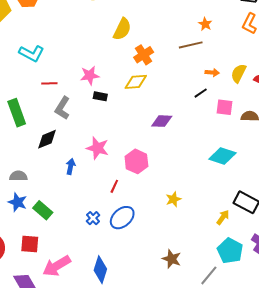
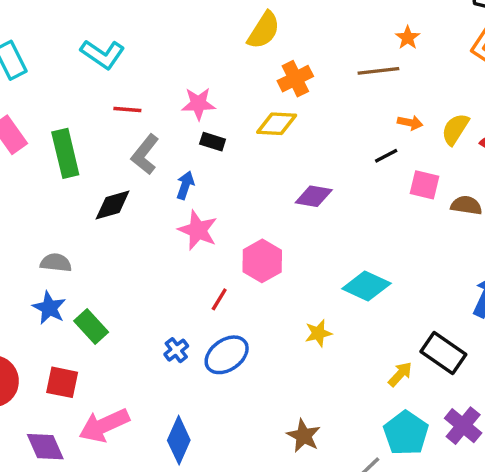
cyan diamond: (222, 156) -> (366, 286), moved
blue arrow: (71, 166) -> (185, 185), moved

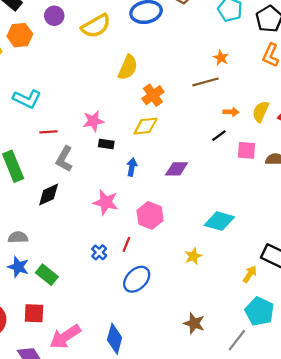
blue arrow: (185, 185) -> (132, 167), moved
blue cross: (176, 350) -> (99, 252), moved

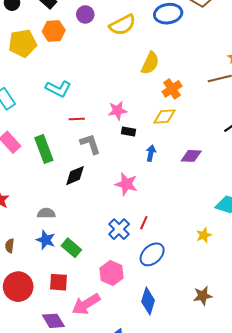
gray L-shape: (64, 159) -> (90, 144), turned 130
pink hexagon: (150, 215) -> (112, 273), moved
blue cross: (99, 252) -> (119, 229), size x1.5
brown star: (194, 323) -> (203, 296), turned -30
blue diamond: (115, 339) -> (148, 301), moved

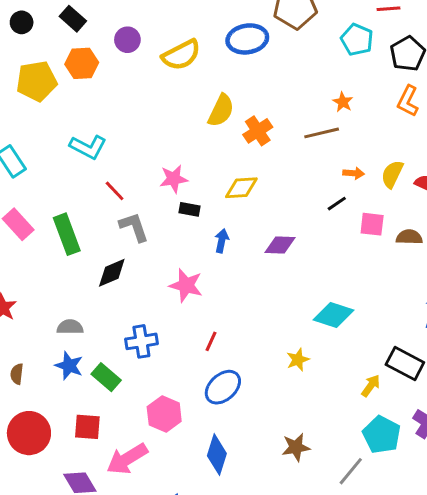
orange cross: (172, 89) -> (258, 131), moved
red line: (77, 119) -> (115, 191), turned 49
blue cross: (119, 229) -> (141, 341), moved, turned 35

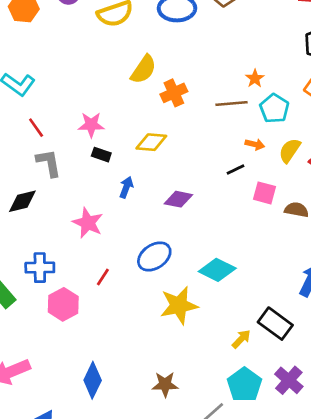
cyan pentagon: (357, 40) -> (274, 108), moved
yellow star: (298, 360) -> (179, 305), size x1.8
blue ellipse: (223, 387) -> (154, 256), moved
pink hexagon: (164, 414) -> (63, 304), moved

